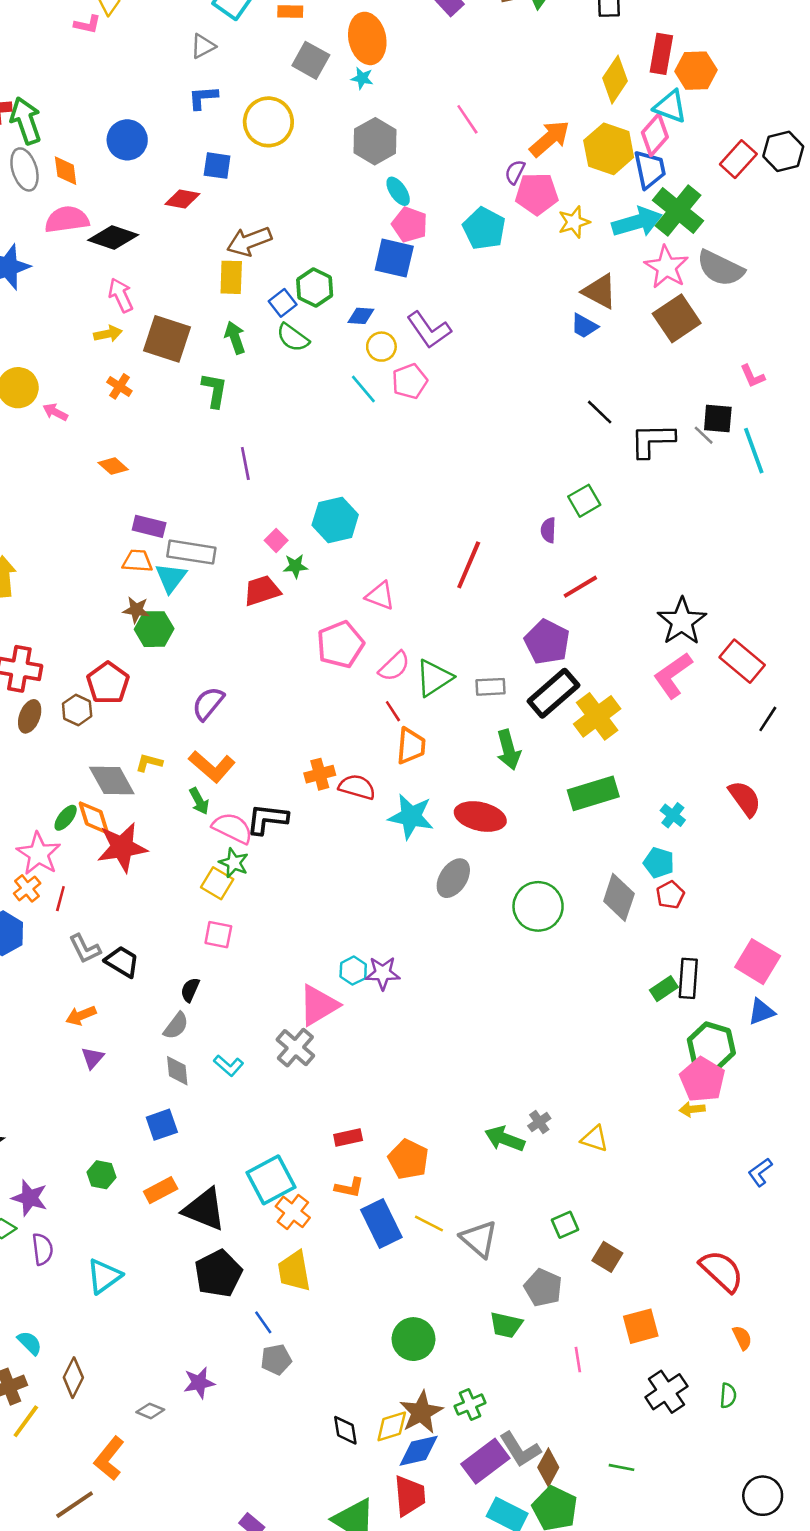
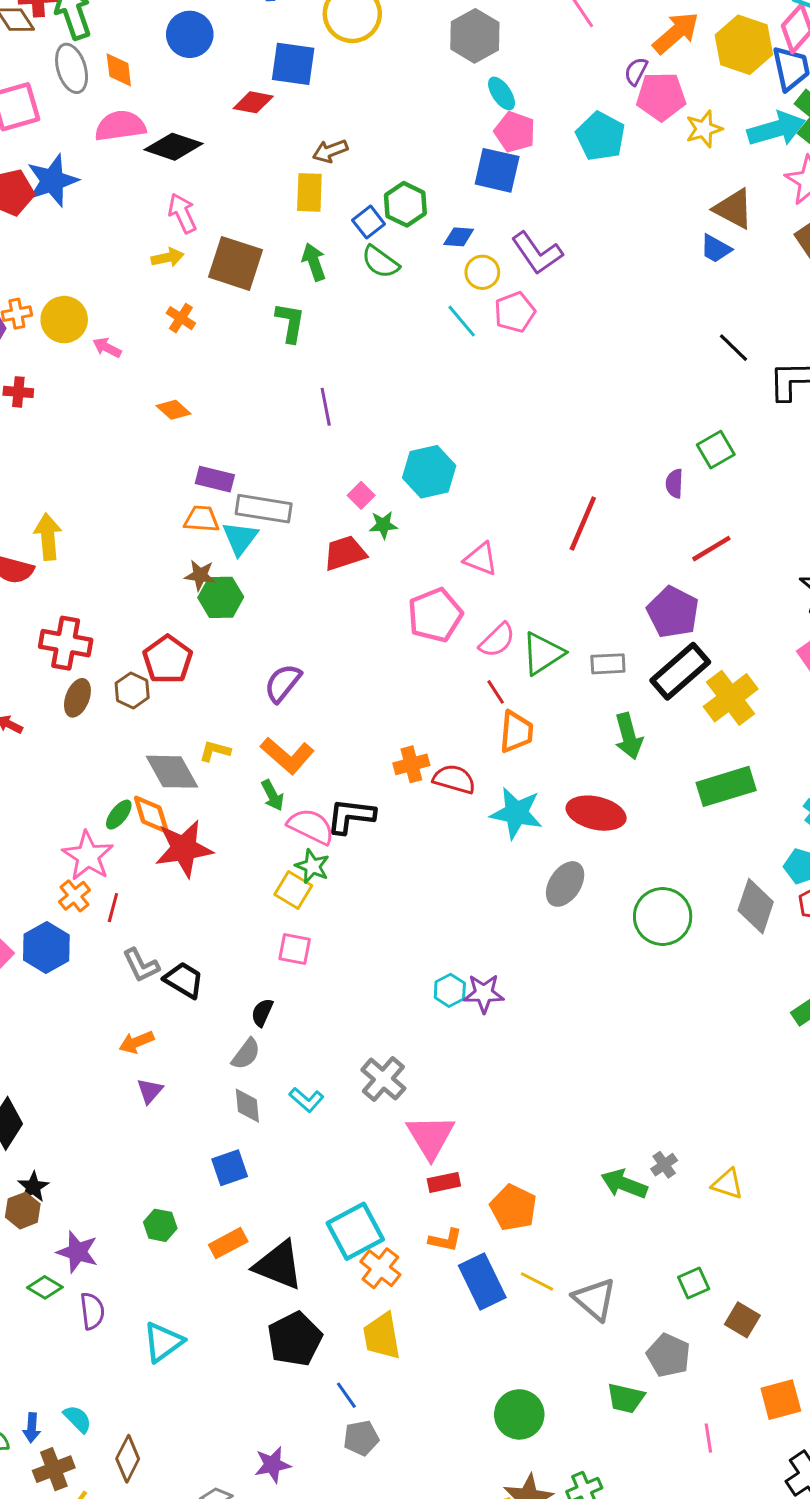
blue square: (217, 166) -> (293, 64), size x1.4
brown arrow: (249, 241) -> (330, 151), size x0.7
pink triangle: (318, 1005) -> (431, 1137), moved, turned -30

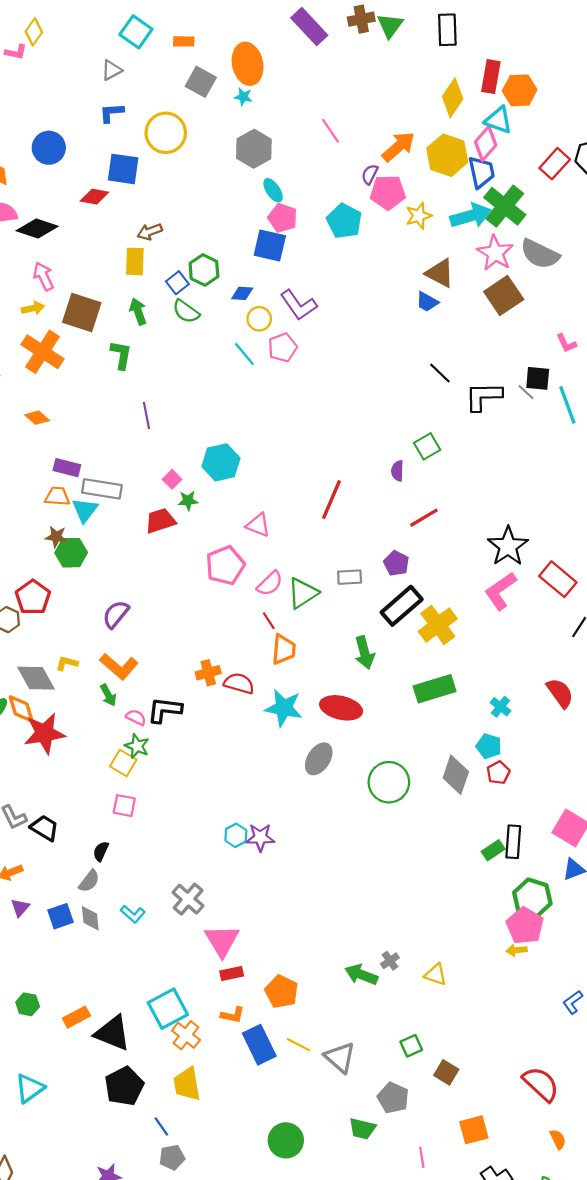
orange cross: (181, 318) -> (42, 352), size x2.0
purple pentagon: (673, 612) -> (396, 563), size x0.7
gray rectangle: (608, 664) -> (350, 577), moved
pink semicircle: (311, 826) -> (136, 717), size x0.6
blue square: (230, 1168) -> (60, 916), moved

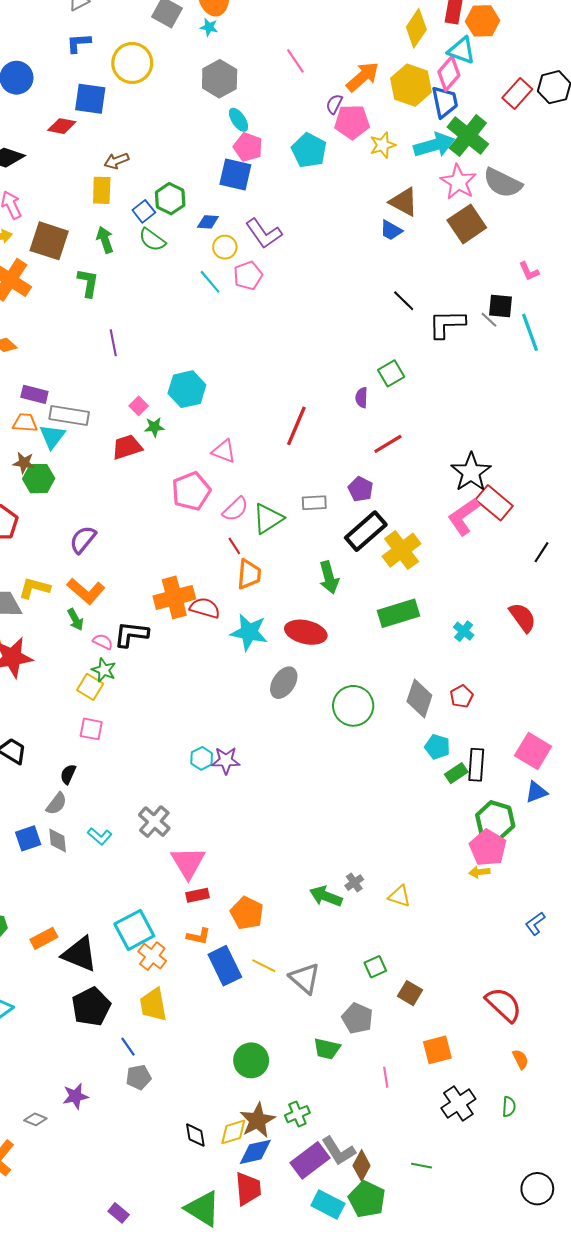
red rectangle: (558, 579) -> (494, 503), moved
yellow L-shape: (67, 663) -> (34, 588), size x1.4
orange cross: (208, 673) -> (174, 597), size x1.6
cyan pentagon: (489, 746) -> (437, 747), moved

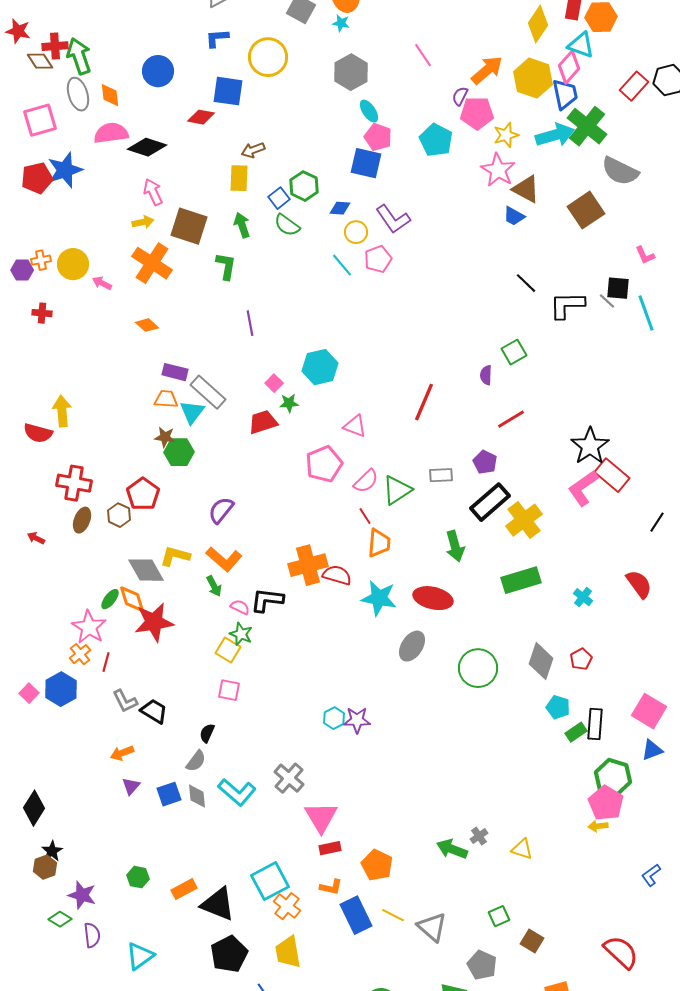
pink star: (458, 182) -> (498, 170), moved
gray rectangle: (69, 415) -> (208, 392), turned 33
cyan L-shape: (100, 836) -> (237, 792), size x1.6

